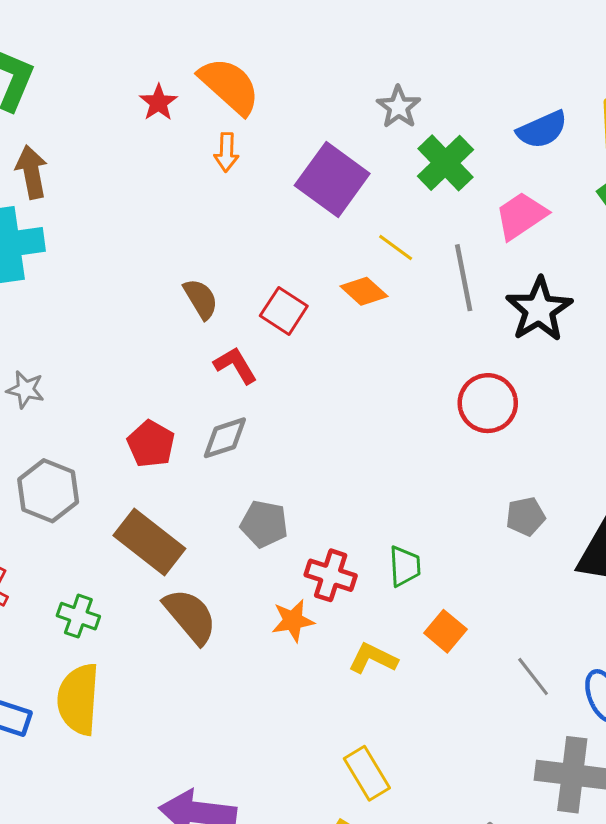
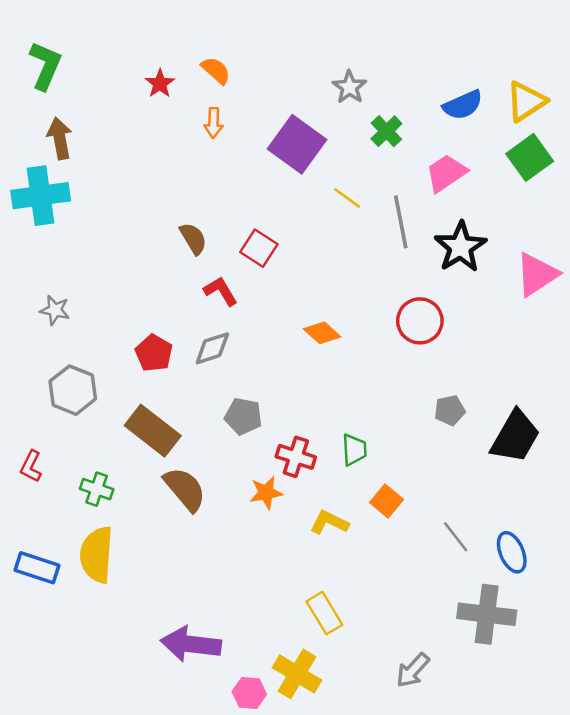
orange semicircle: (229, 86) -> (216, 70), size x0.6
green cross: (445, 163) -> (386, 131), size x0.7
orange diamond: (364, 291) -> (322, 333), moved

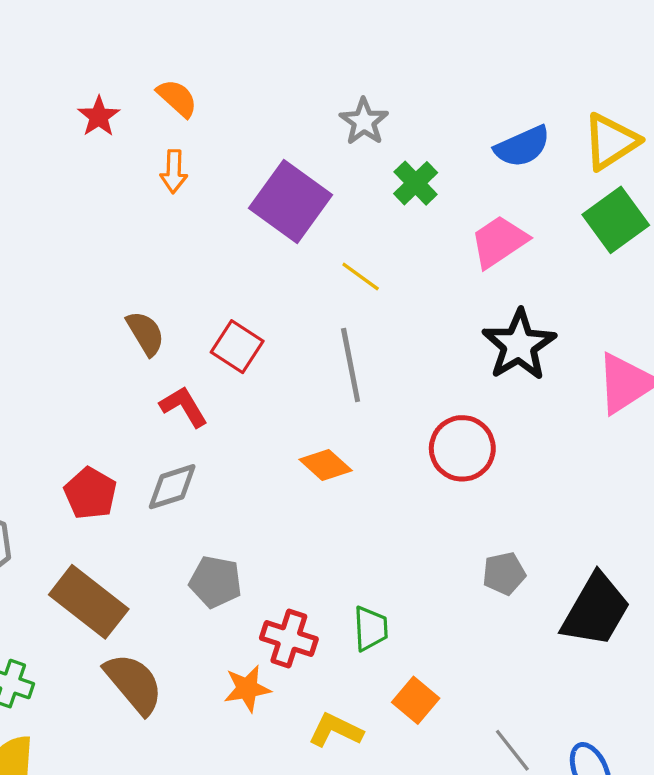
gray line: (401, 222) -> (351, 365), moved

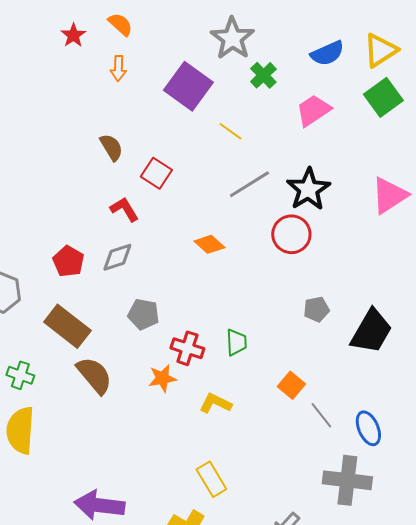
gray star: (364, 121) -> (232, 38), size x1.5
brown semicircle: (145, 333) -> (111, 147), moved
black star: (519, 345) -> (308, 189), moved
gray line: (351, 365) -> (249, 184), moved, turned 69
orange square: (416, 700) -> (291, 385), moved

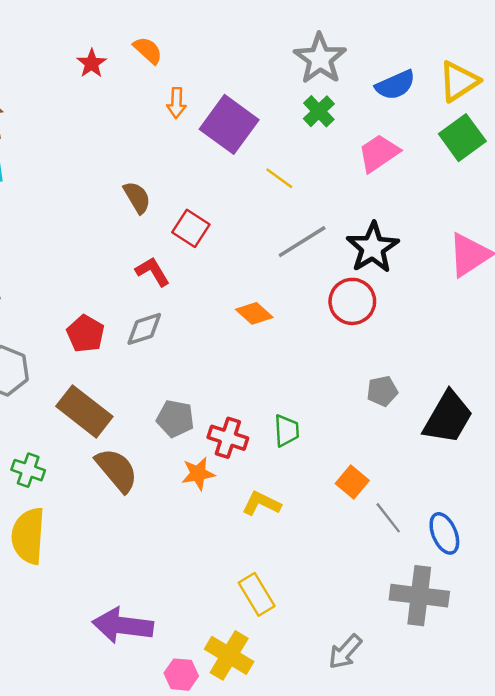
gray star: (232, 38) -> (320, 59), moved
orange arrow: (118, 68) -> (176, 103), moved
gray pentagon: (143, 314) -> (175, 419), moved

